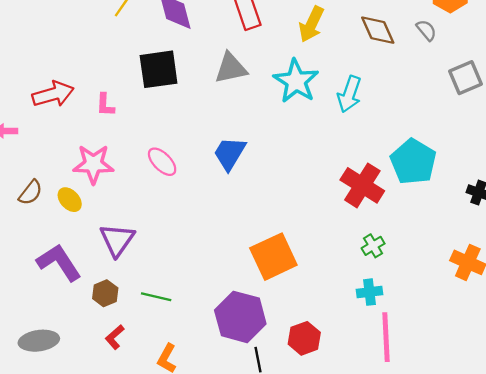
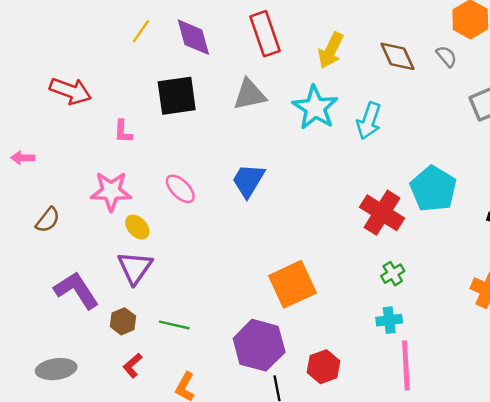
red arrow: (53, 94) -> (70, 91), moved, turned 36
yellow ellipse: (70, 200) -> (137, 227), moved

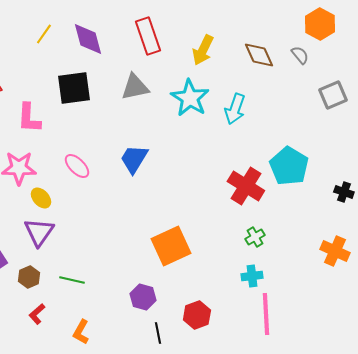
pink L-shape: (123, 132) -> (29, 118), size x1.5
purple hexagon: (259, 345) -> (143, 297), size x0.6

